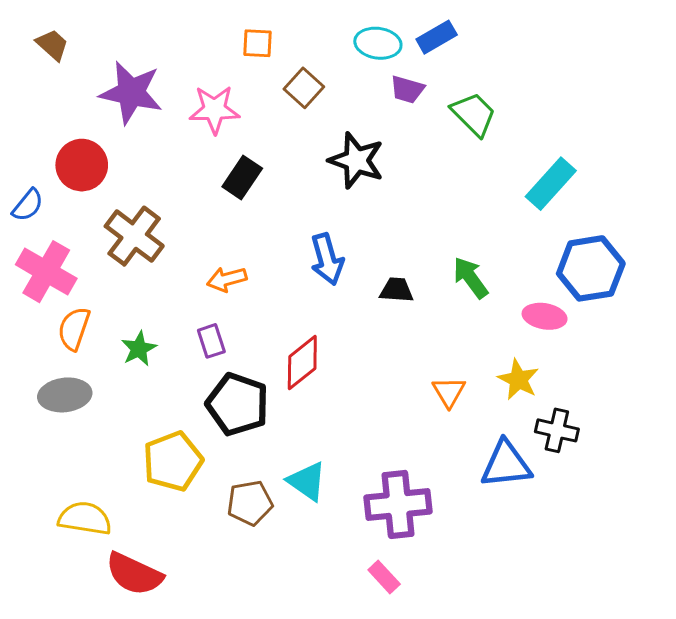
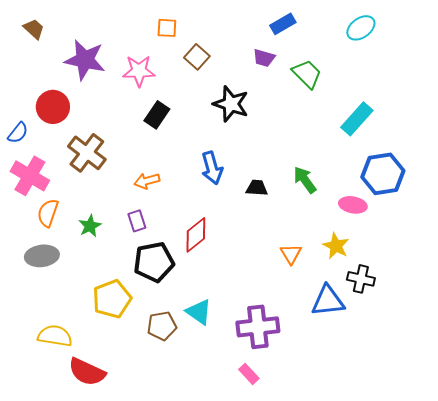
cyan ellipse: (378, 43) -> (361, 28), moved, turned -44
black pentagon: (238, 404) -> (154, 262), turned -30

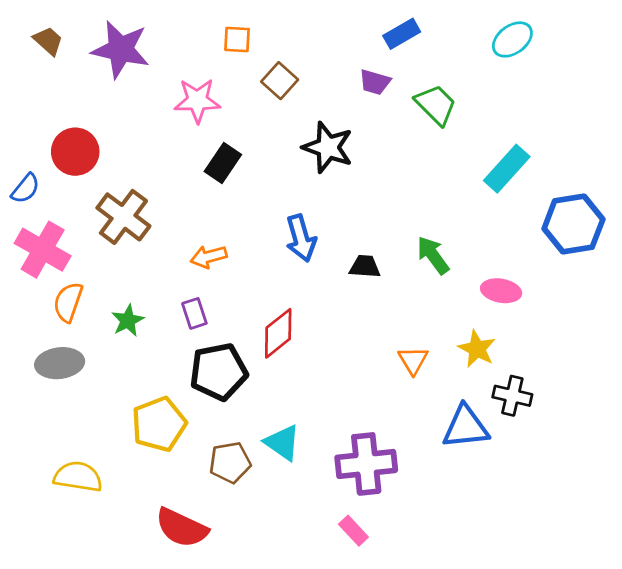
purple star: (85, 60) -> (121, 49), moved
blue hexagon: (383, 174) -> (573, 224), moved
red semicircle: (87, 372) -> (182, 528), moved

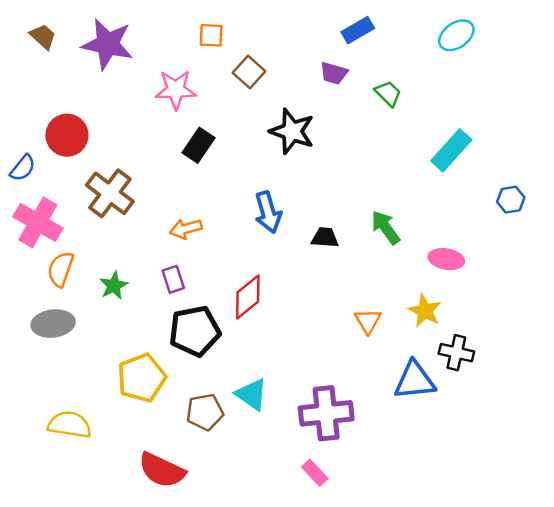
green trapezoid: (436, 105) -> (388, 93), size x0.7
blue hexagon: (573, 224) -> (511, 200), size x0.5

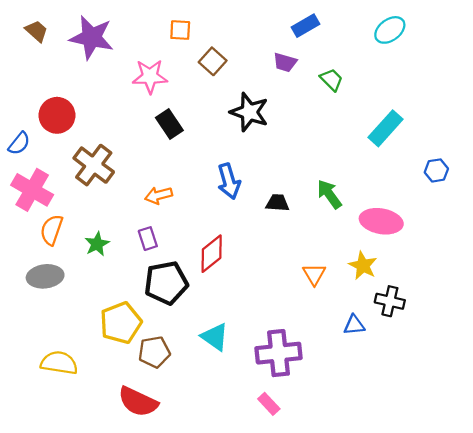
black rectangle: (198, 145) -> (169, 124), turned -68
pink ellipse: (446, 259) -> (381, 221), size x1.4
blue triangle: (415, 380) -> (354, 325), size x0.6
brown pentagon: (205, 412) -> (154, 352), moved

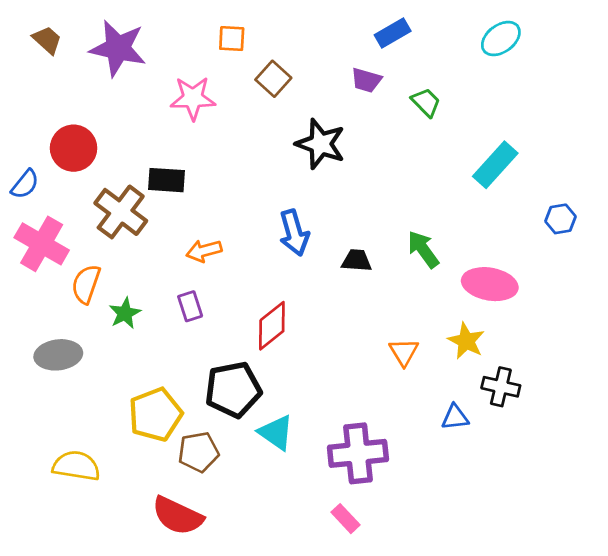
black rectangle: (169, 124) -> (166, 180), moved, turned -52
orange semicircle: (52, 230) -> (86, 284), moved
black pentagon: (166, 283) -> (233, 390), moved

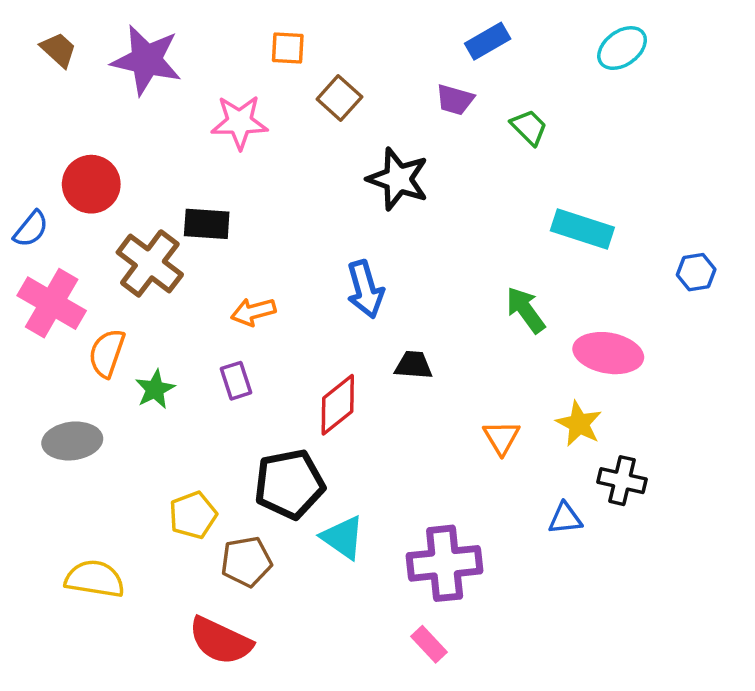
cyan rectangle: (495, 165) -> (582, 229), moved, turned 66
black trapezoid: (357, 261) -> (414, 365), moved
yellow pentagon: (155, 415) -> (193, 515), size x0.7

